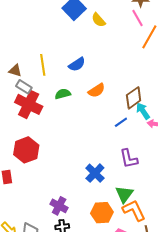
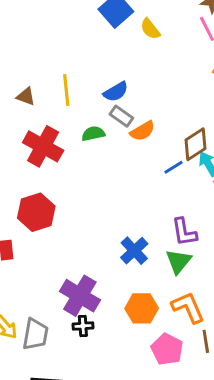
gray rectangle: (24, 87) -> (121, 116), moved
blue line: (121, 122) -> (173, 167), moved
green triangle: (124, 194) -> (178, 261), moved
purple cross: (59, 206) -> (80, 296), size x1.5

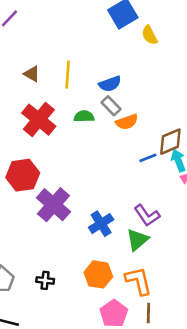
purple L-shape: (184, 232) -> (147, 215), turned -36
purple cross: (80, 296) -> (53, 205), moved

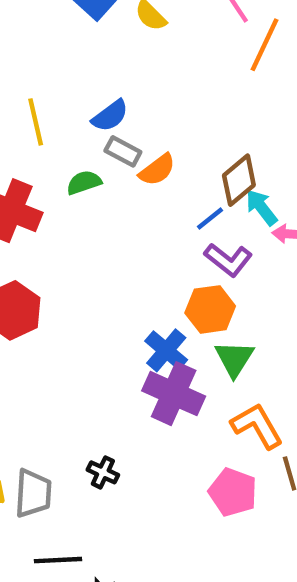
purple cross: (53, 205) -> (174, 394), moved
purple L-shape: (147, 215) -> (228, 260), moved
orange hexagon: (98, 274) -> (210, 309), moved
black cross: (45, 280) -> (103, 472), turned 36

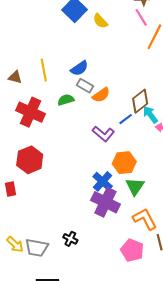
purple L-shape: (228, 260) -> (103, 134), moved
gray trapezoid: (33, 493) -> (37, 248), turned 95

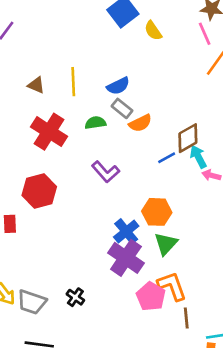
purple L-shape: (103, 134) -> (106, 172), moved
pink pentagon: (132, 250) -> (151, 296), moved

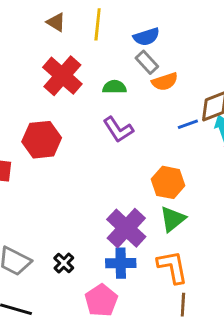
green semicircle: (95, 123) -> (114, 87), moved
blue cross: (126, 231) -> (121, 263), moved, turned 30
pink pentagon: (151, 296) -> (101, 300), moved

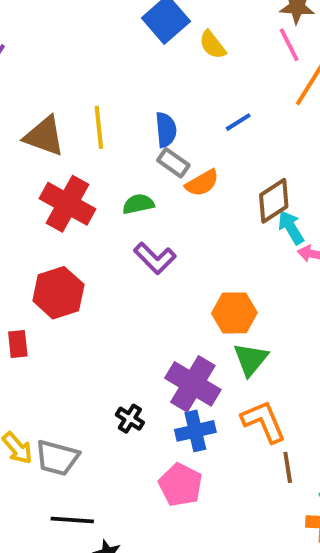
brown triangle: (56, 22) -> (44, 136), size x1.6
blue semicircle: (146, 37) -> (166, 130), turned -65
blue line: (188, 124) -> (238, 122), moved
black cross: (64, 263) -> (130, 419), moved

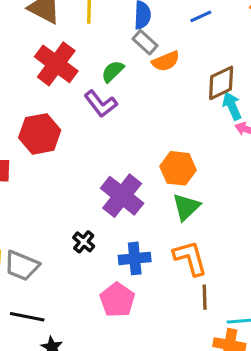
green semicircle: (138, 204) -> (113, 71), turned -40
purple L-shape: (155, 258) -> (101, 104), moved
purple cross: (193, 384) -> (122, 196), moved

